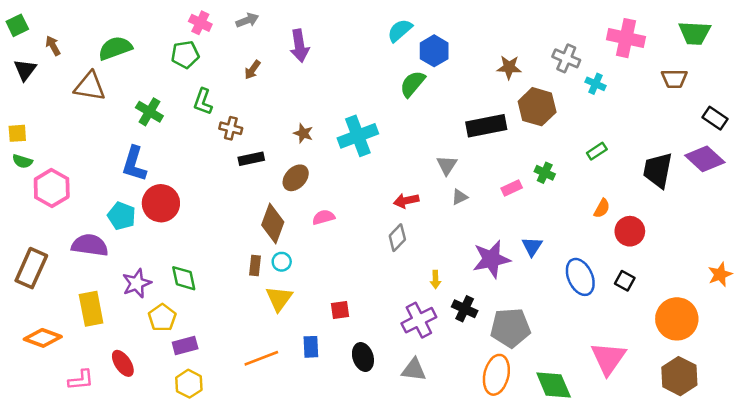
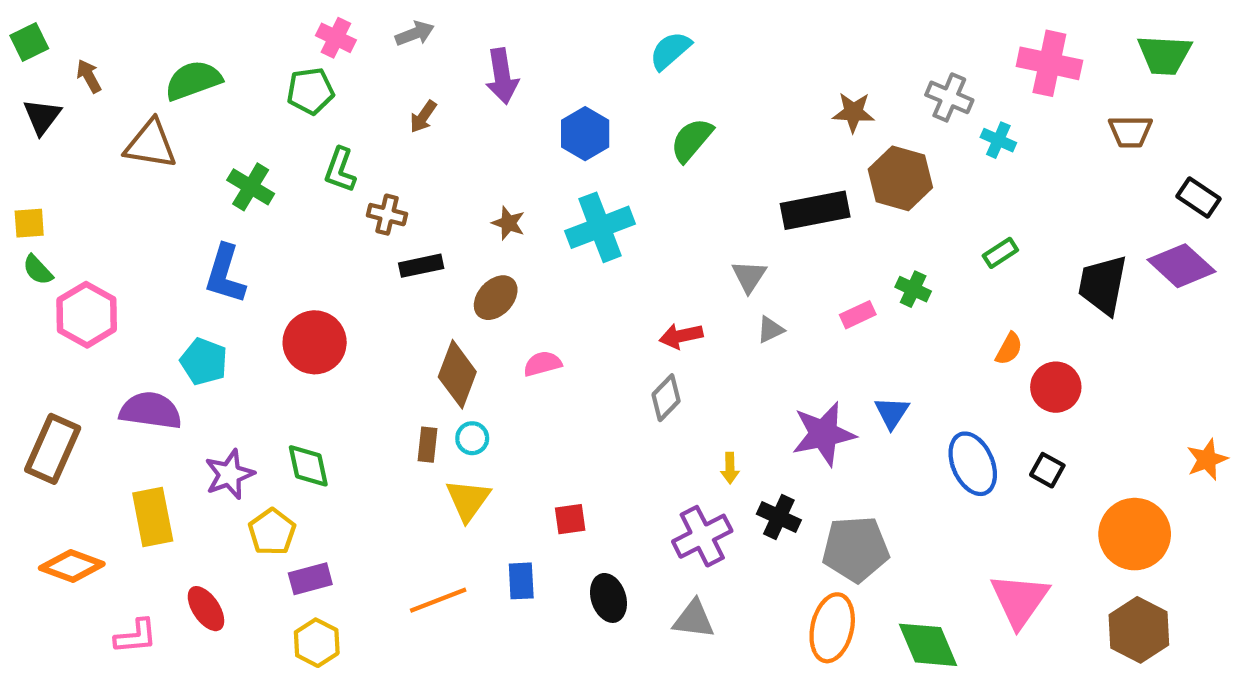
blue hexagon: (434, 51) -> (585, 134), moved
green semicircle: (22, 161) -> (38, 270), turned 30
red circle: (161, 203) -> (315, 342), moved

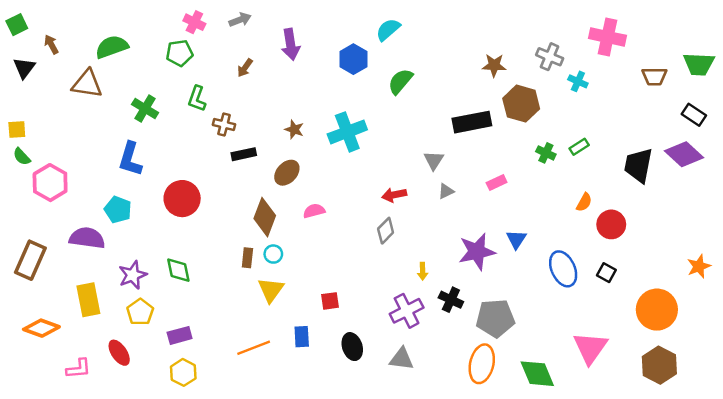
green trapezoid: (1164, 55) -> (699, 64), moved
blue hexagon: (585, 134) -> (353, 59), moved
green cross: (913, 289) -> (546, 153), moved
yellow pentagon: (272, 532) -> (140, 312), moved

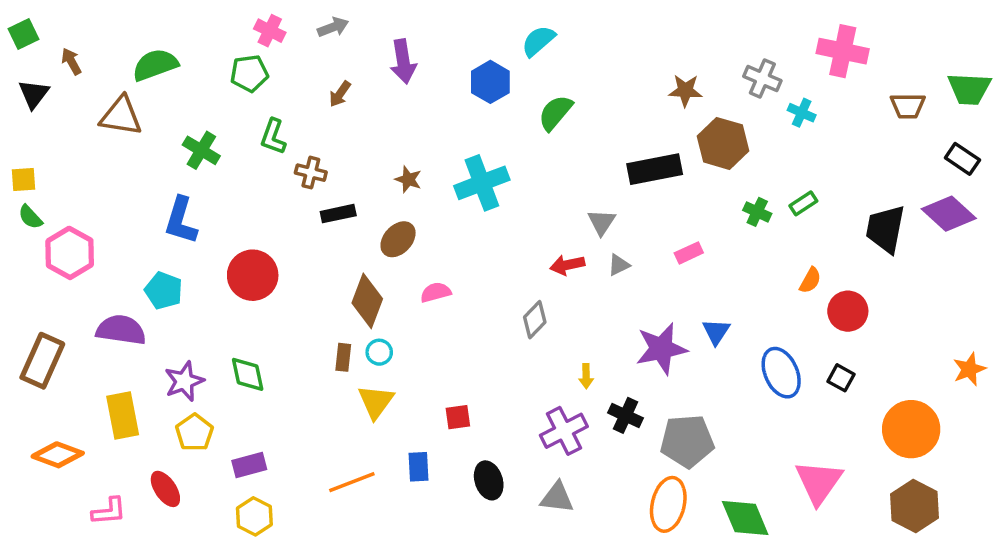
red arrow: (394, 195) -> (567, 265), moved

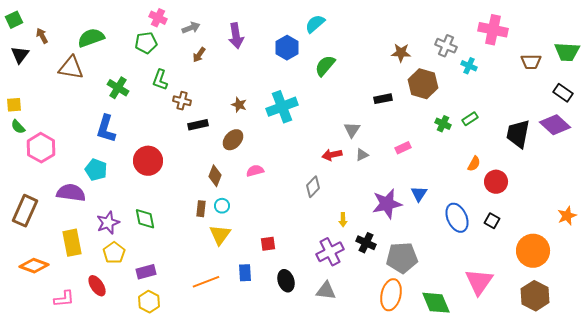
gray arrow: (333, 27) -> (191, 28), moved
black rectangle: (655, 169) -> (383, 99), size x0.6
brown diamond: (367, 301) -> (215, 176), size x0.7

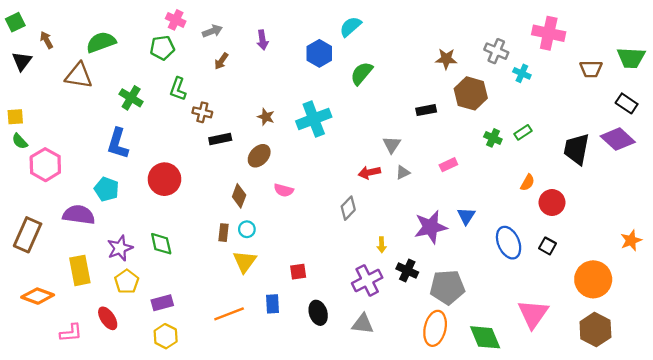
purple arrow: (236, 36) -> (262, 40), size x0.7
pink semicircle: (255, 171) -> (284, 190), turned -150

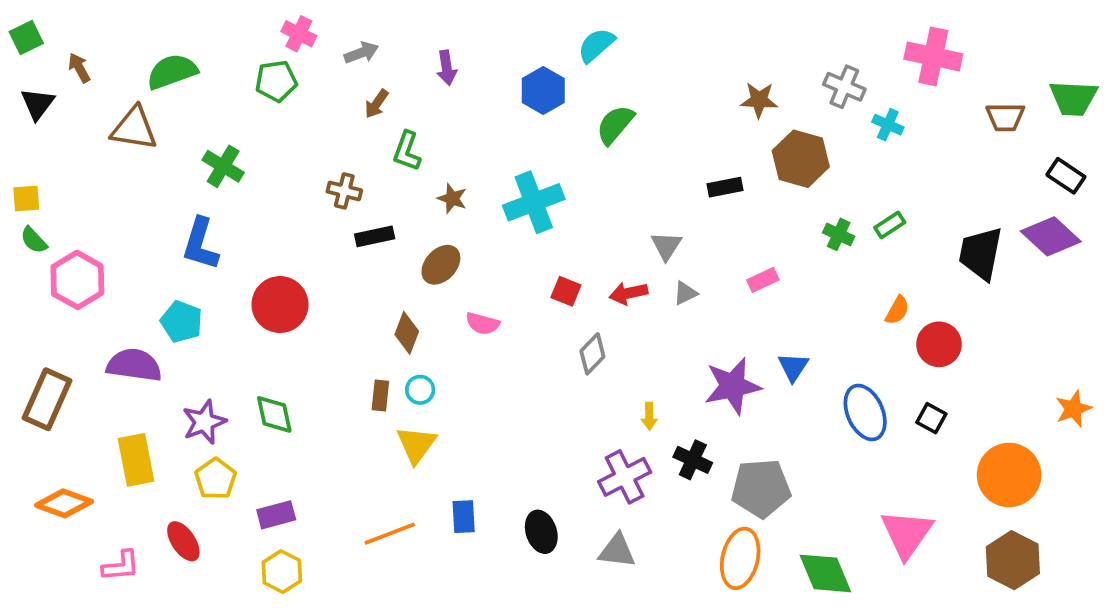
green L-shape: (178, 89) -> (407, 151), moved
red square: (298, 272) -> (566, 291), moved, turned 30

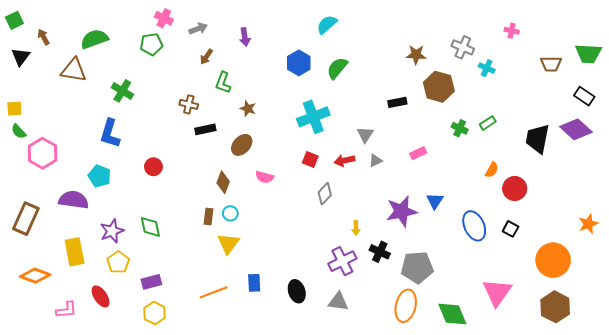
pink cross: (933, 56) -> (512, 31), size x0.5
blue hexagon: (543, 91) -> (299, 63), moved
cyan cross: (534, 202) -> (313, 117), moved
red circle: (280, 305) -> (153, 167), size x0.6

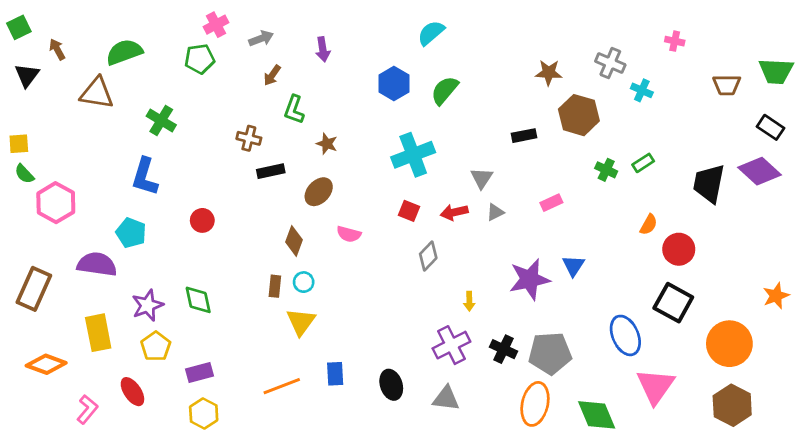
pink cross: (164, 18) -> (216, 25), turned 36
blue ellipse: (474, 226) -> (625, 335), moved
black square: (511, 229) -> (673, 303), size x1.8
black cross: (380, 252) -> (504, 349), moved
pink L-shape: (66, 310) -> (87, 409), turned -45

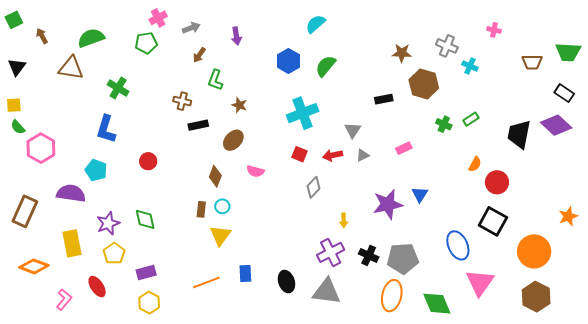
black triangle: (27, 75) -> (17, 67), moved
gray triangle: (446, 398) -> (327, 292), size x1.4

